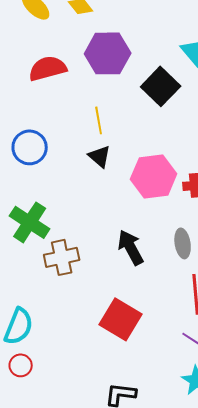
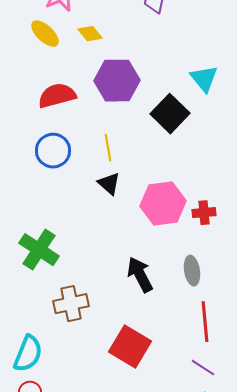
blue circle: (30, 147) -> (53, 151), moved
brown cross: (62, 257) -> (71, 304), moved

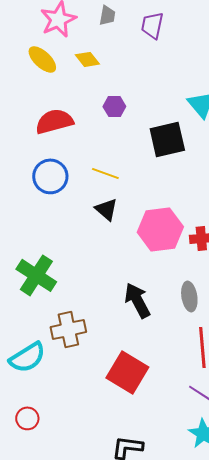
purple hexagon: (117, 81) -> (114, 106), size x0.5
black square: (170, 114) -> (167, 139), turned 33
yellow line: (108, 148) -> (105, 173), turned -60
cyan semicircle: (28, 354) -> (27, 357), moved, turned 36

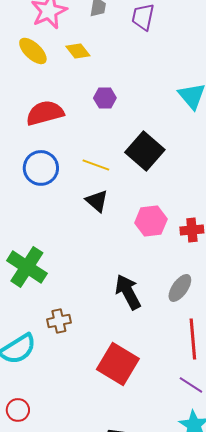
black square: (167, 139) -> (145, 151), moved, turned -36
pink hexagon: (160, 229) -> (151, 221), size x0.7
gray ellipse: (189, 296) -> (180, 288), turned 44
brown cross: (68, 329) -> (59, 321), size x0.7

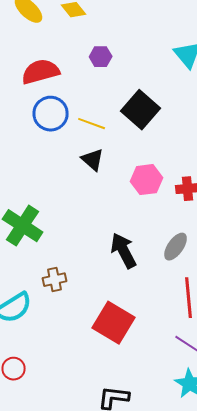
blue circle: (41, 168) -> (51, 114), moved

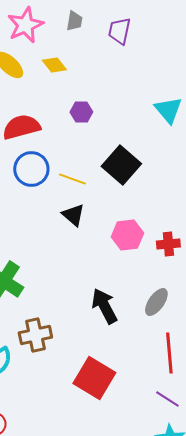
brown cross: (55, 280) -> (35, 335), size x1.4

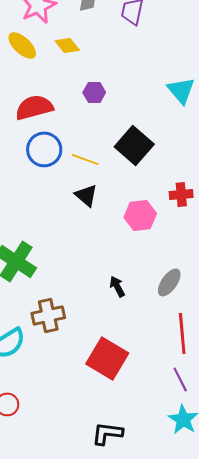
red cross: (168, 244) -> (181, 194), moved
black arrow: (104, 306) -> (117, 286), size x0.6
purple line: (167, 399) -> (180, 379), turned 30

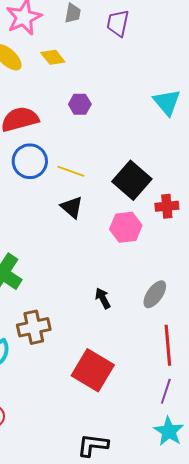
black square: (134, 145) -> (132, 180), moved
purple line: (180, 379) -> (166, 391), turned 45

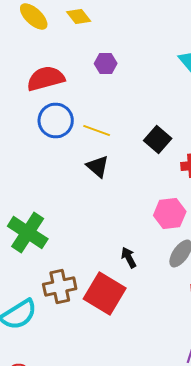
black square: (132, 180) -> (158, 140), size x0.7
pink hexagon: (126, 227) -> (170, 214), moved
red square: (93, 370) -> (105, 294), moved

